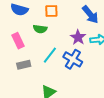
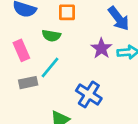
cyan line: (50, 55) -> (50, 68), moved
blue cross: (73, 59) -> (89, 94), moved

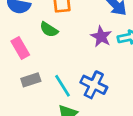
green semicircle: (51, 36) -> (49, 30), turned 30
cyan line: (50, 68) -> (63, 86), moved, turned -65

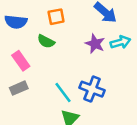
gray rectangle: (31, 80) -> (19, 88), moved

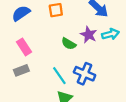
blue semicircle: (16, 22) -> (21, 13), turned 138
green semicircle: (46, 41) -> (69, 44), moved

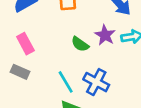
gray rectangle: (21, 70) -> (20, 72), turned 40

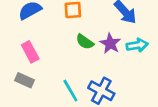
green semicircle: (80, 44) -> (85, 42), moved

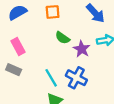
purple star: (110, 44) -> (82, 49), moved

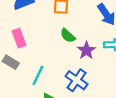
cyan line: (51, 78) -> (38, 75), moved, turned 48

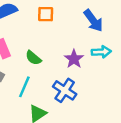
green semicircle: (68, 36) -> (33, 58), moved

